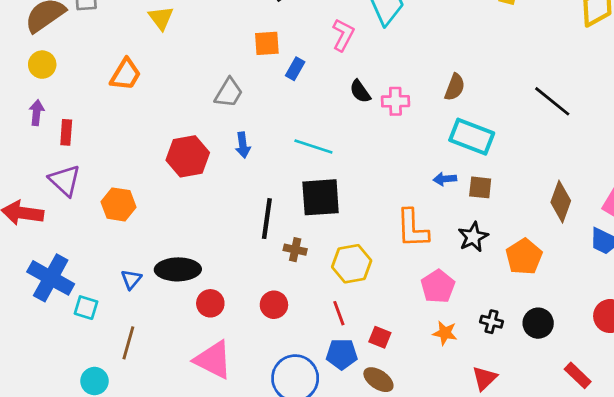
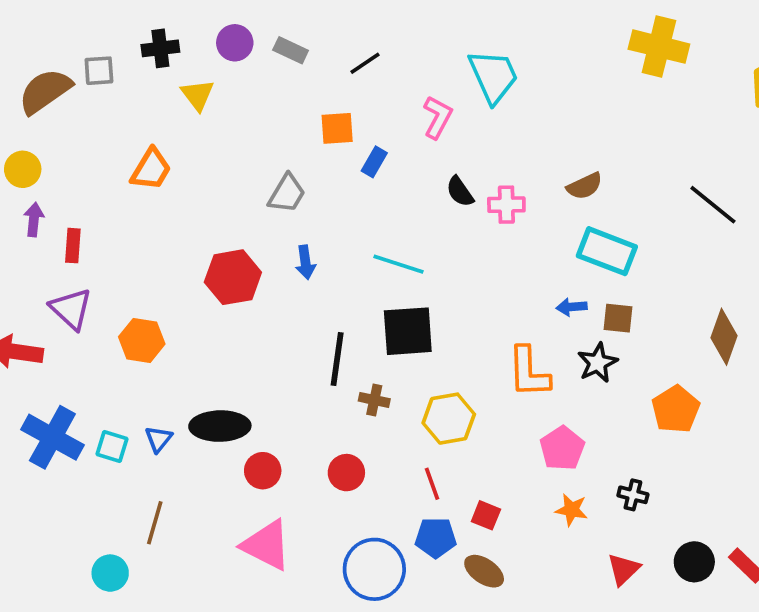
yellow circle: (42, 65) -> (23, 169), moved
brown semicircle: (455, 87) -> (585, 186), turned 44
black star: (473, 237) -> (598, 363), moved
cyan square: (86, 308) -> (112, 446), moved
black circle: (538, 323) -> (694, 562), moved

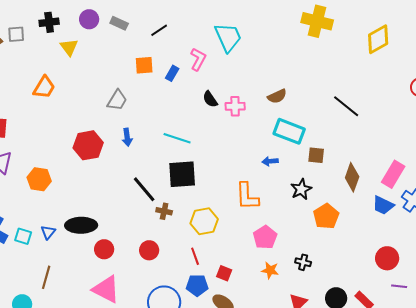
blue rectangle: (374, 162) -> (172, 73), moved
brown square: (618, 318) -> (316, 155), moved
black line: (337, 359) -> (144, 189), turned -48
black star: (598, 363) -> (301, 189), moved

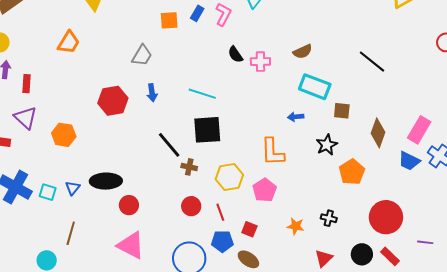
blue rectangle: (172, 73) -> (197, 13), moved
pink pentagon: (265, 237) -> (264, 190), moved
red circle: (149, 250) -> (191, 206), moved
red circle: (387, 258) -> (386, 217), moved, size x1.4

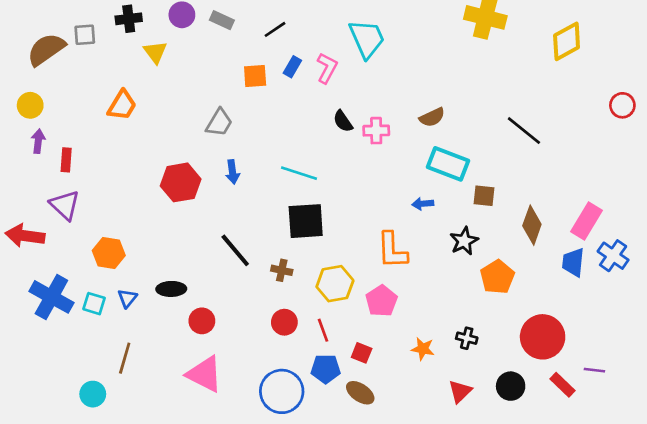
orange hexagon: (64, 135) -> (109, 253), moved
black line: (169, 145) -> (235, 250), moved
blue trapezoid: (409, 161) -> (573, 262), turned 70
black ellipse: (106, 181) -> (171, 289), size x0.7
red rectangle: (390, 256) -> (563, 385), moved

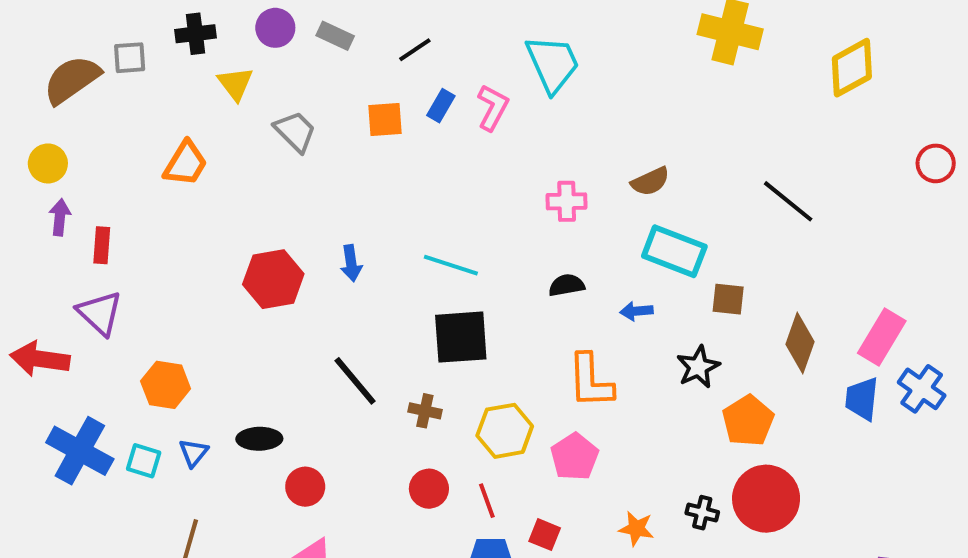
black semicircle: (343, 121) -> (567, 285), moved, turned 115
gray trapezoid: (219, 123) -> (295, 132), moved, turned -76
red circle: (543, 337) -> (766, 499), moved

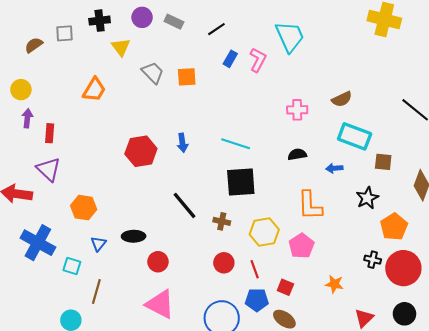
brown semicircle: (72, 80) -> (34, 45), size x0.6
orange square: (385, 120) -> (187, 77), moved
cyan square: (144, 461) -> (72, 266), moved
black cross: (702, 513) -> (373, 260), moved

